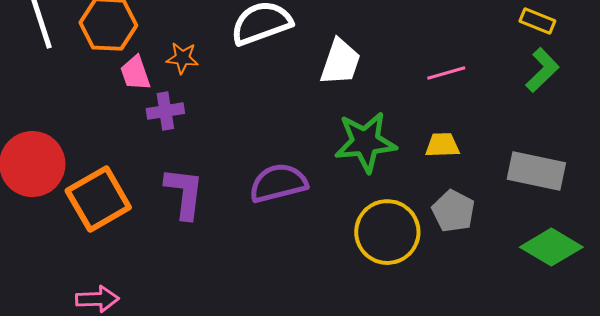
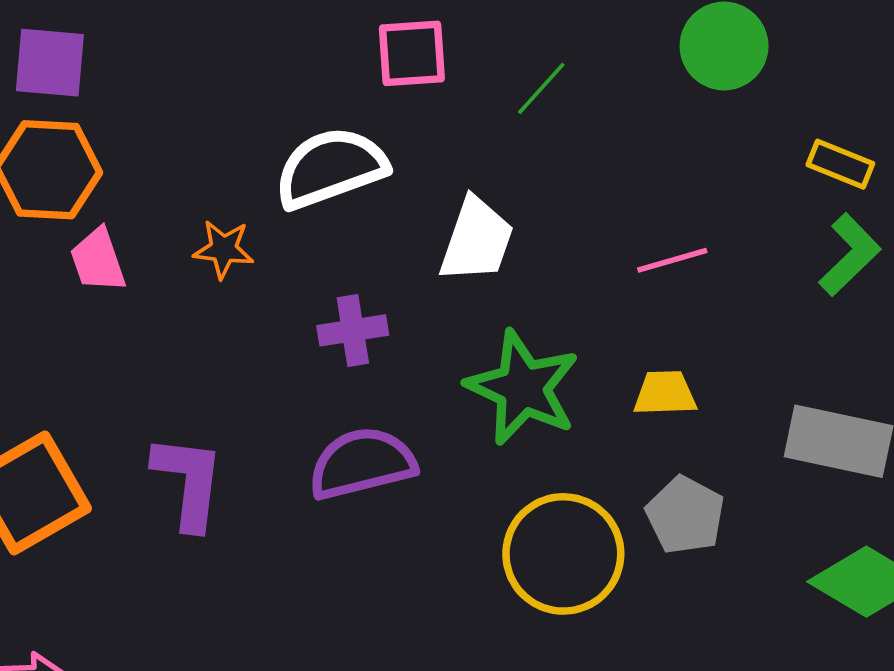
orange star: (182, 58) -> (223, 249), moved
purple cross: (165, 111) -> (353, 330), moved
green star: (365, 142) -> (523, 388), turned 30

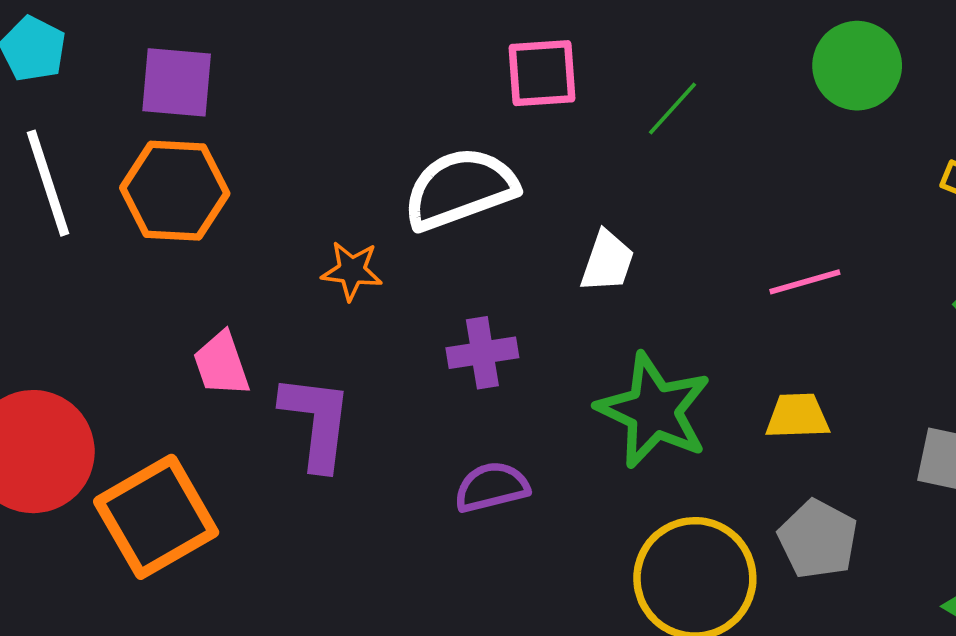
white trapezoid: (477, 240) -> (607, 261), size x0.7
pink trapezoid: (98, 260) -> (221, 364), moved
purple semicircle: (362, 463) -> (492, 487), size x0.7
purple L-shape: (188, 482) -> (316, 422), moved

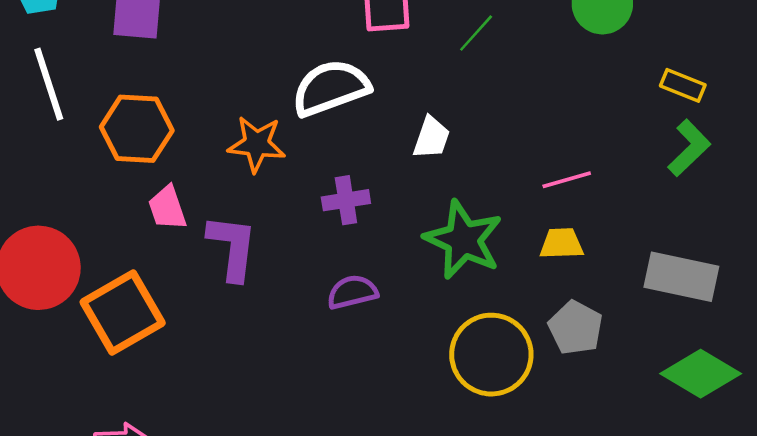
orange hexagon: (175, 191) -> (137, 129), moved
orange star: (352, 271) -> (257, 144), size x1.4
pink line: (805, 282) -> (567, 180), moved

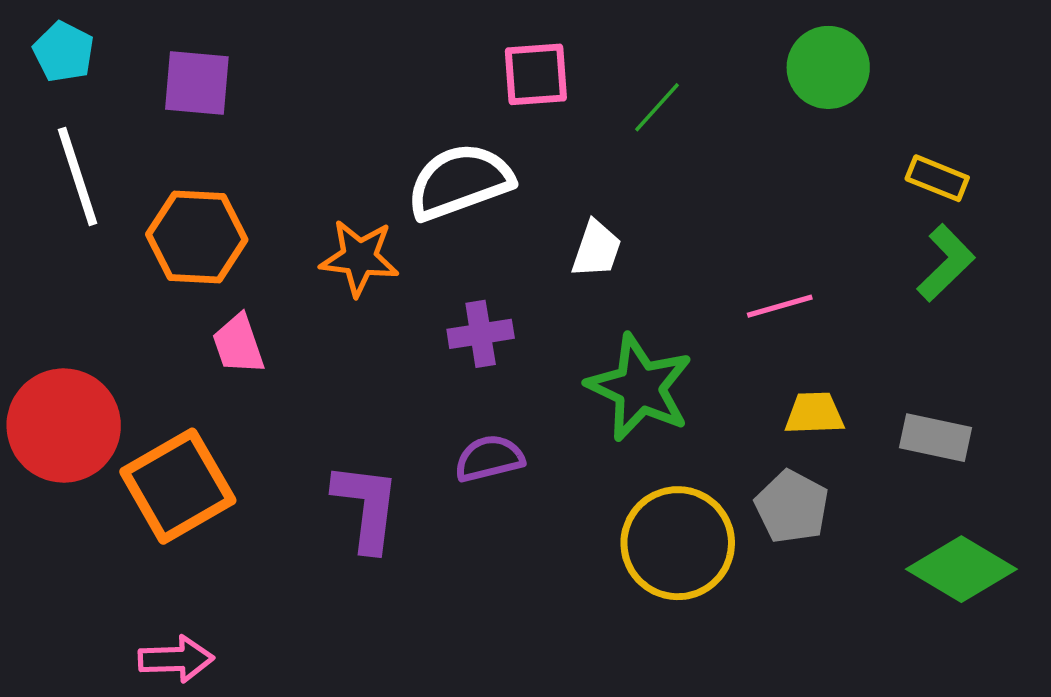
yellow trapezoid: (562, 244) -> (814, 413), moved
purple L-shape: (232, 247) -> (366, 507), moved
gray rectangle: (681, 277) -> (935, 438), size x0.7

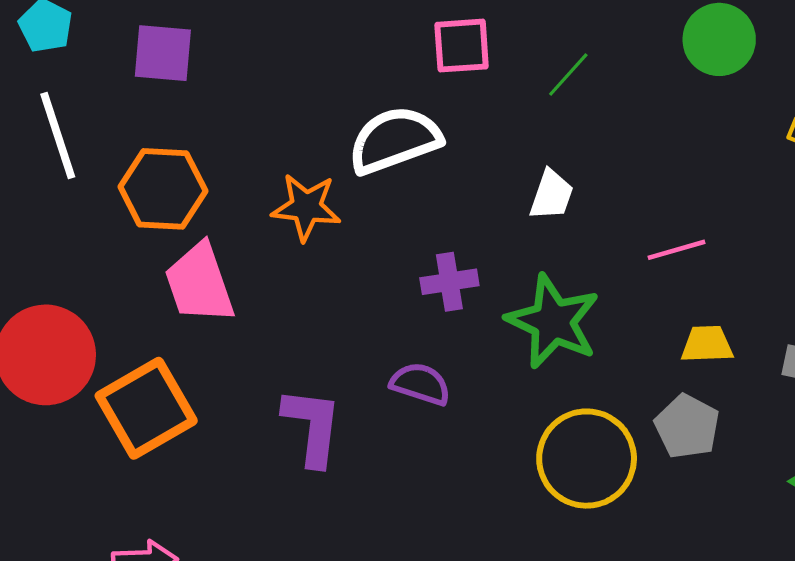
white trapezoid: (596, 249) -> (552, 195), moved
purple cross: (481, 334) -> (449, 282), moved
pink trapezoid: (238, 344) -> (199, 283), size x1.5
purple semicircle: (489, 458) -> (420, 384), turned 32

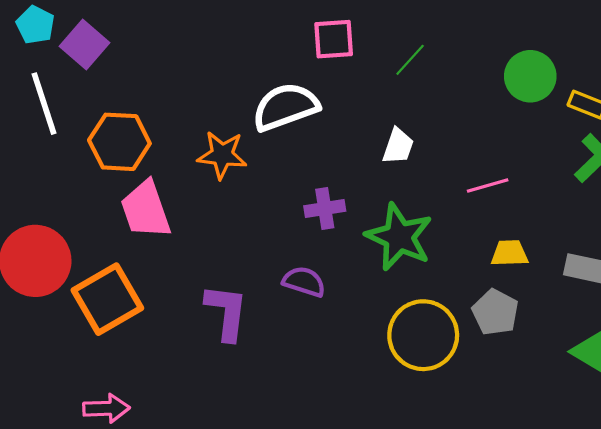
green circle: (719, 39) -> (530, 76), moved
purple square: (163, 53) -> (84, 45), moved, turned 36

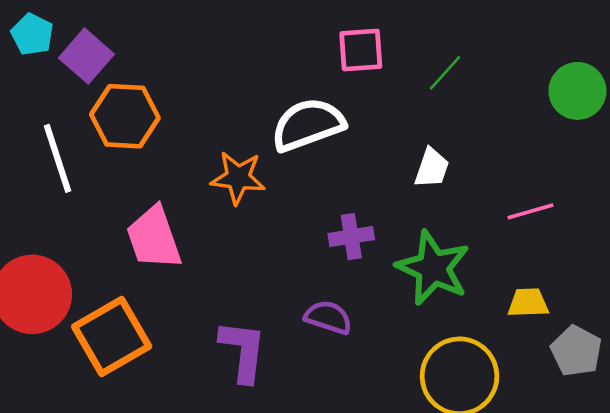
white line: (44, 104) -> (57, 158), moved
orange hexagon: (119, 142) -> (125, 116), moved
yellow trapezoid: (509, 253) -> (528, 303), moved
gray pentagon: (495, 312) -> (576, 351), moved

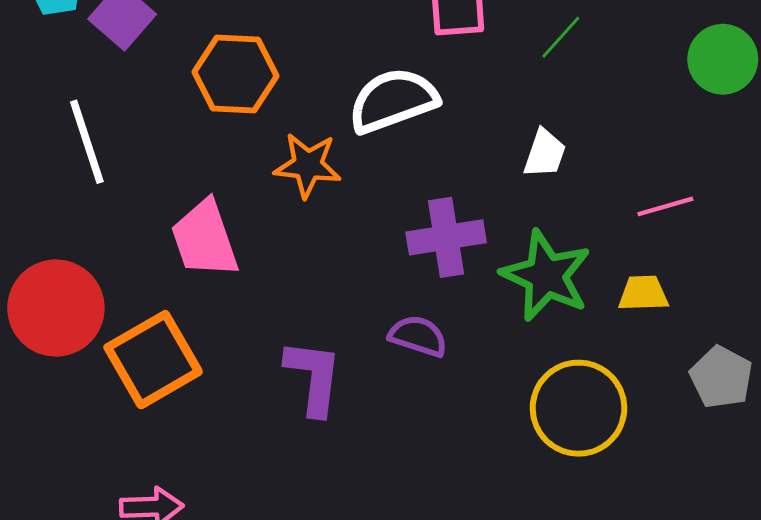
orange hexagon: (125, 116) -> (236, 74), moved
purple cross: (351, 237) -> (446, 237), size x1.4
yellow trapezoid: (528, 303) -> (643, 293), moved

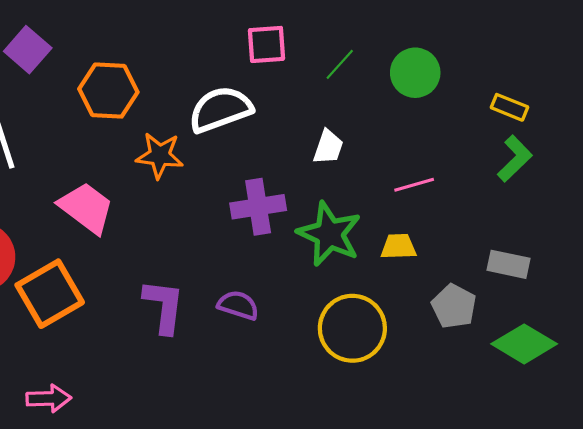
green circle: (723, 59) -> (415, 73), moved
pink trapezoid: (205, 239) -> (86, 208), turned 146
purple semicircle: (418, 336) -> (238, 305), moved

